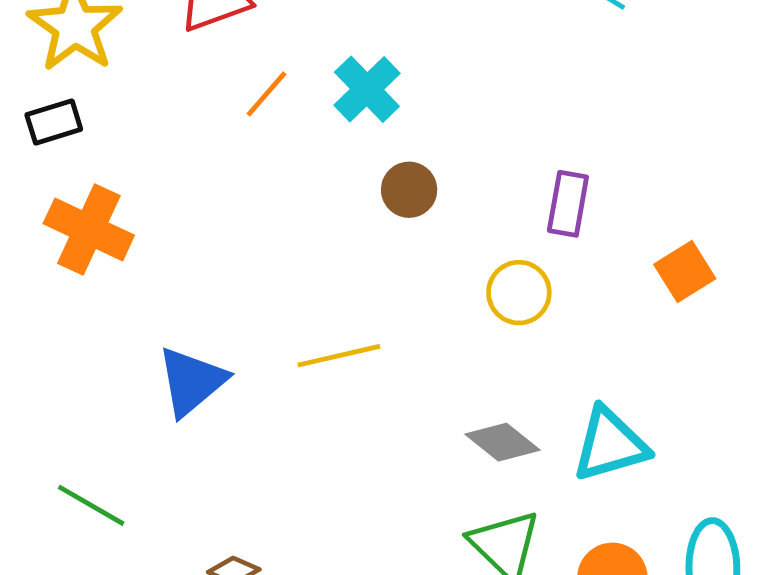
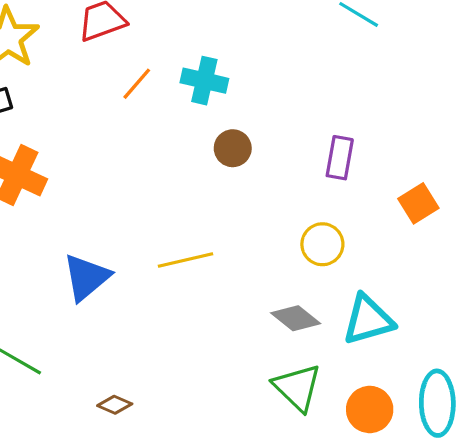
cyan cross: (367, 89) -> (204, 81), turned -33
yellow circle: (519, 293) -> (322, 244), moved

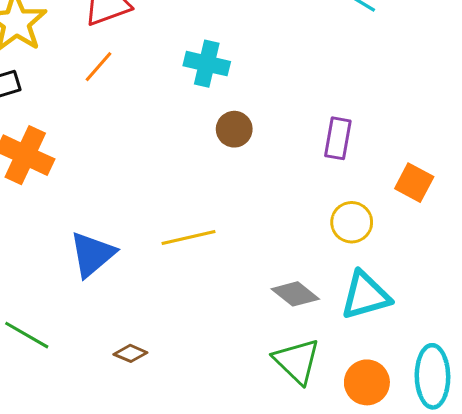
orange line: (137, 84) -> (98, 67), moved
orange square: (418, 203) -> (414, 183), turned -30
yellow circle: (322, 244) -> (352, 222), moved
brown diamond: (115, 405) -> (130, 353), moved

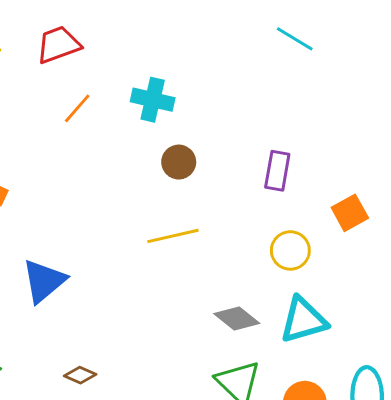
orange line: (98, 67) -> (77, 108), moved
orange square: (414, 183) -> (350, 213), turned 33
yellow line: (188, 237) -> (173, 236), moved

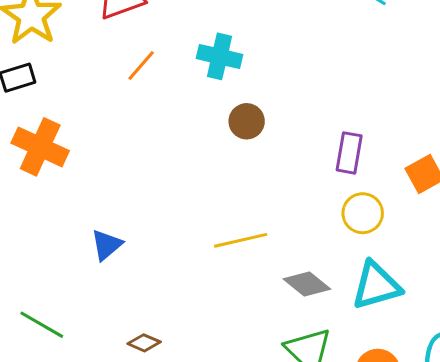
purple rectangle: (277, 171) -> (349, 153), moved
yellow line: (173, 236) -> (241, 240), moved
blue triangle: (44, 281) -> (106, 245), size x0.7

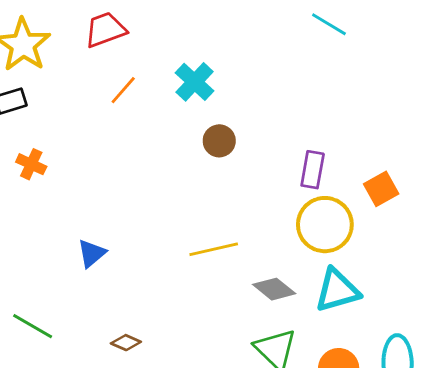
cyan cross: (220, 56) -> (195, 82), turned 30
orange cross: (40, 147) -> (31, 164), size x0.6
yellow circle: (363, 213) -> (325, 225), size x1.5

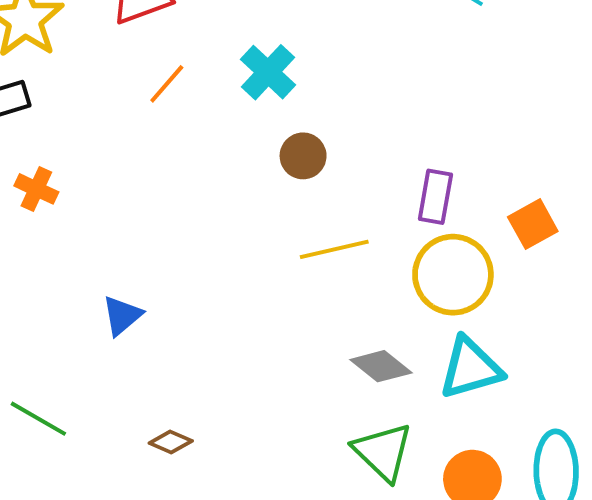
yellow line: (214, 249) -> (334, 249), moved

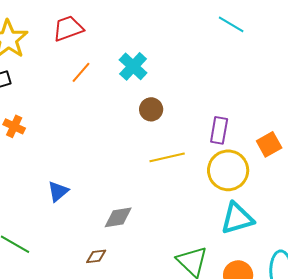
gray diamond: (381, 366) -> (118, 217), moved, turned -48
brown diamond: (171, 442) -> (96, 256), moved, turned -30

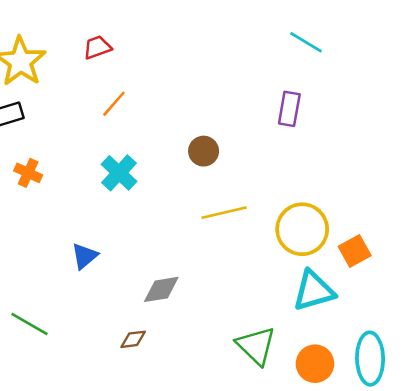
red trapezoid: (68, 28) -> (97, 47), size x0.7
cyan cross: (133, 66) -> (119, 173), moved
purple rectangle: (219, 130) -> (289, 109), moved
orange square: (269, 144) -> (355, 251), moved

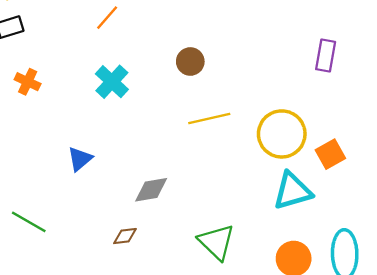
purple rectangle: (289, 109) -> (326, 56), moved
green triangle: (256, 346) -> (216, 242), moved

